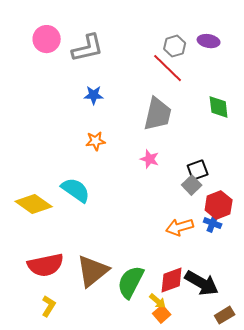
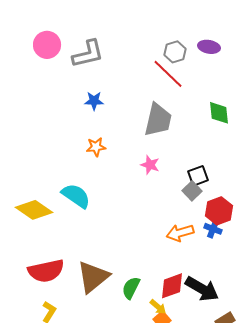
green semicircle: (131, 282) -> (131, 288), size x0.7

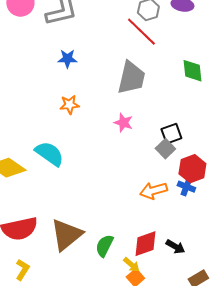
black arrow: (202, 289) -> (175, 247), size x0.6

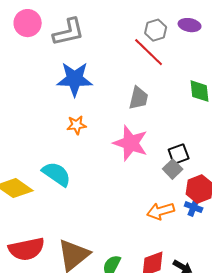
blue star: (67, 59) -> (75, 79), size x1.8
gray trapezoid: (131, 78) -> (139, 98), size x0.7
pink star: (123, 123) -> (131, 143), size x1.8

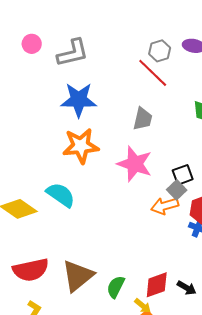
pink circle: (28, 23) -> (32, 44), size x0.7
orange star: (77, 125) -> (81, 146), size x1.8
orange arrow: (161, 211) -> (165, 206), moved

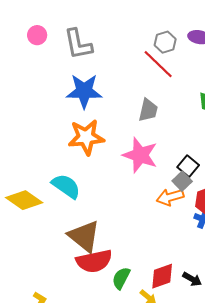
gray L-shape: (73, 53) -> (78, 44), turned 92
black square: (183, 175) -> (188, 166), turned -30
red semicircle: (31, 270) -> (94, 261), moved
brown triangle: (78, 276) -> (84, 236), moved, turned -42

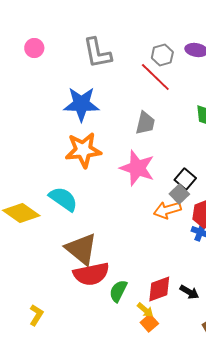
gray L-shape: (78, 44) -> (97, 53), moved

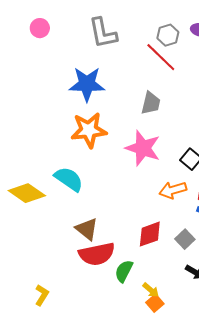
gray square: (179, 194) -> (185, 239), moved
brown triangle: (81, 249) -> (87, 229), size x0.7
red diamond: (159, 289) -> (150, 234), moved

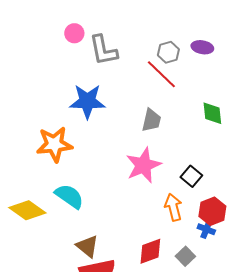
pink circle: (40, 28) -> (74, 33), moved
orange star: (89, 130) -> (54, 144), moved
pink star: (143, 148) -> (143, 165), turned 30
orange arrow: (173, 190) -> (173, 207), turned 92

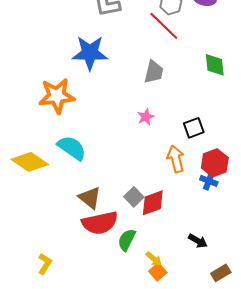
pink star: (143, 165) -> (146, 117), size x0.5
black square: (191, 176) -> (194, 128), turned 30
gray square: (185, 256) -> (134, 197), moved

